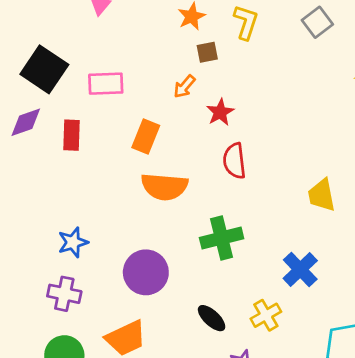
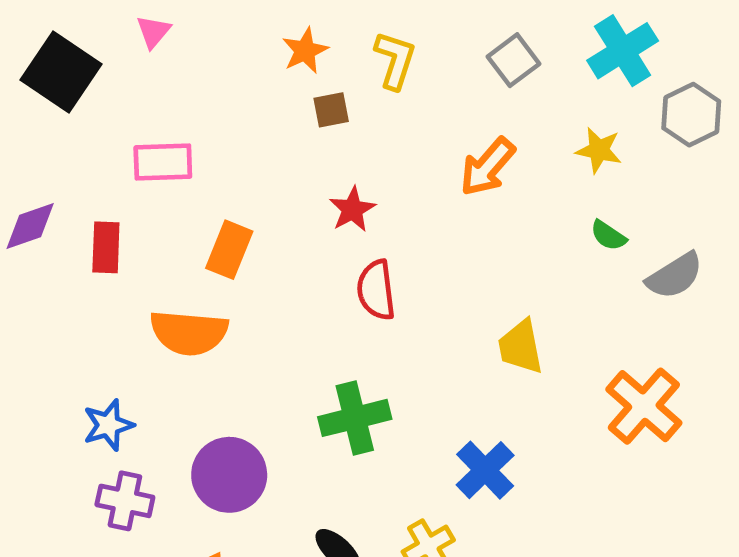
black square: (44, 69) -> (61, 72), moved
orange arrow: (184, 87) -> (487, 167), moved, size x1.5
orange semicircle: (164, 187) -> (189, 333), moved
purple cross: (64, 294) -> (125, 501), moved

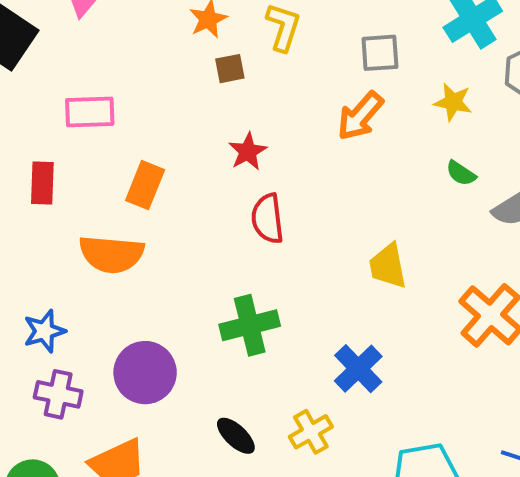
gray square: (514, 60) -> (380, 53), moved, turned 33

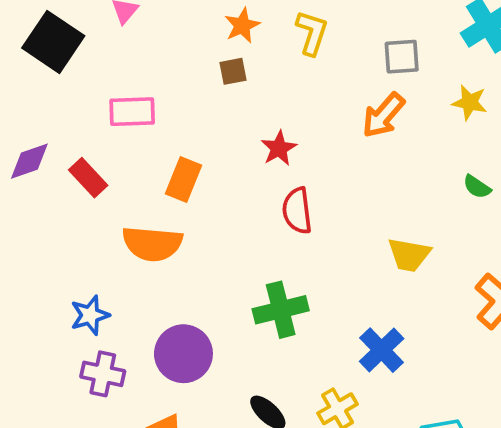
brown square: (230, 69) -> (233, 71), moved
green semicircle: (461, 173) -> (477, 187), moved
red rectangle: (42, 183) -> (88, 178), turned -45
yellow trapezoid: (388, 266) -> (409, 255), turned -69

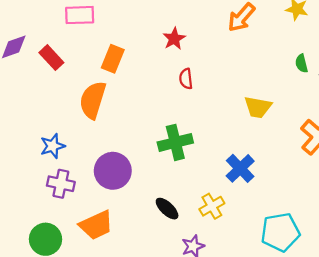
green semicircle: (477, 187) -> (302, 63), turned 42
red semicircle: (297, 211) -> (186, 79), size x0.7
orange semicircle: (152, 244) -> (93, 100), turned 102

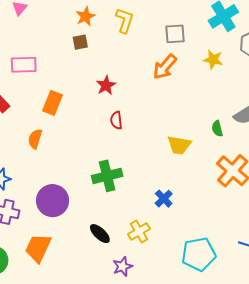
green semicircle: (302, 63) -> (217, 129), moved
orange semicircle: (93, 100) -> (35, 139), size x0.6
blue cross: (240, 168) -> (164, 199), size x0.7
orange trapezoid: (96, 225) -> (38, 248), turned 140

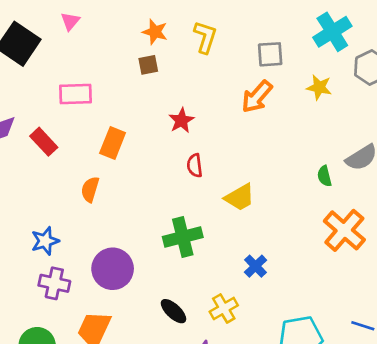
orange star: (85, 16) -> (155, 32), turned -30
yellow trapezoid: (179, 145) -> (240, 197), moved, turned -40

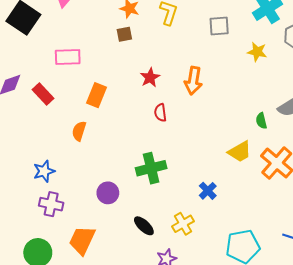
orange arrow: (257, 97) -> (193, 81), moved, turned -32
yellow trapezoid: (240, 197) -> (240, 152), moved
purple circle: (113, 269) -> (108, 193), moved, size x0.7

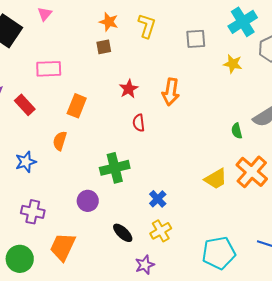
yellow trapezoid: (240, 152) -> (216, 179), moved
green cross: (151, 168) -> (115, 168), moved
blue star: (44, 171) -> (26, 162), moved
blue cross: (208, 191) -> (158, 199), moved

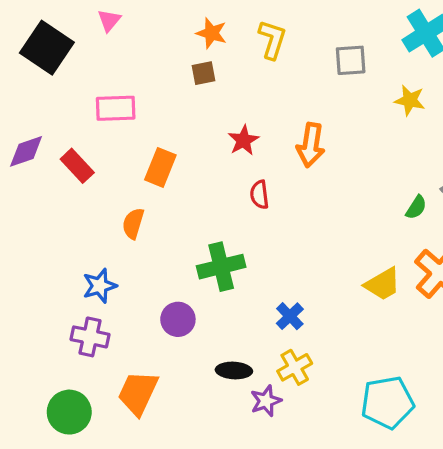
green semicircle: (237, 131) -> (416, 207), turned -133
blue star: (26, 162) -> (100, 286), moved
black ellipse: (123, 233) -> (234, 370), turned -40
purple star: (145, 265) -> (266, 401), moved

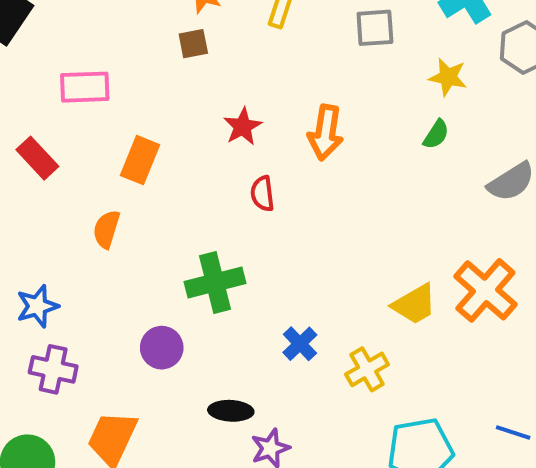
green semicircle: (416, 207) -> (436, 134), moved
blue star: (100, 286) -> (37, 306), moved
yellow cross: (295, 367) -> (367, 369), moved

